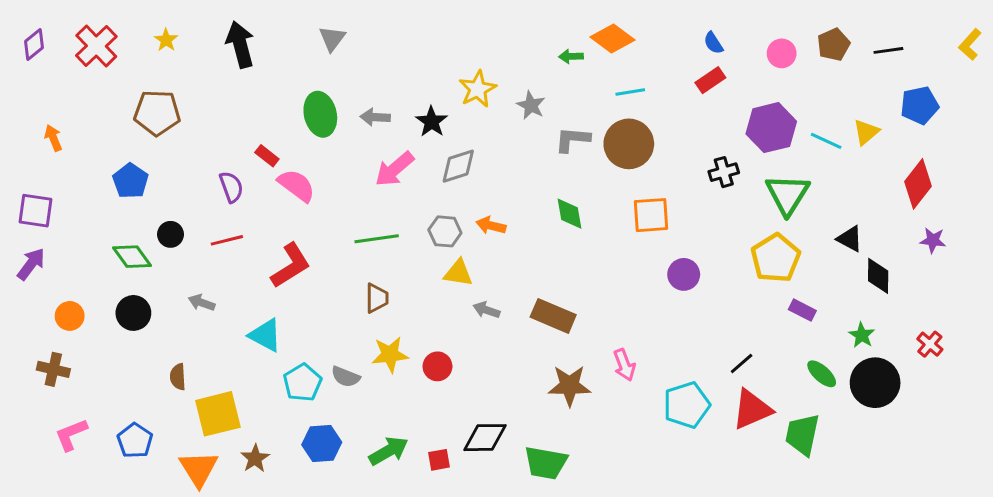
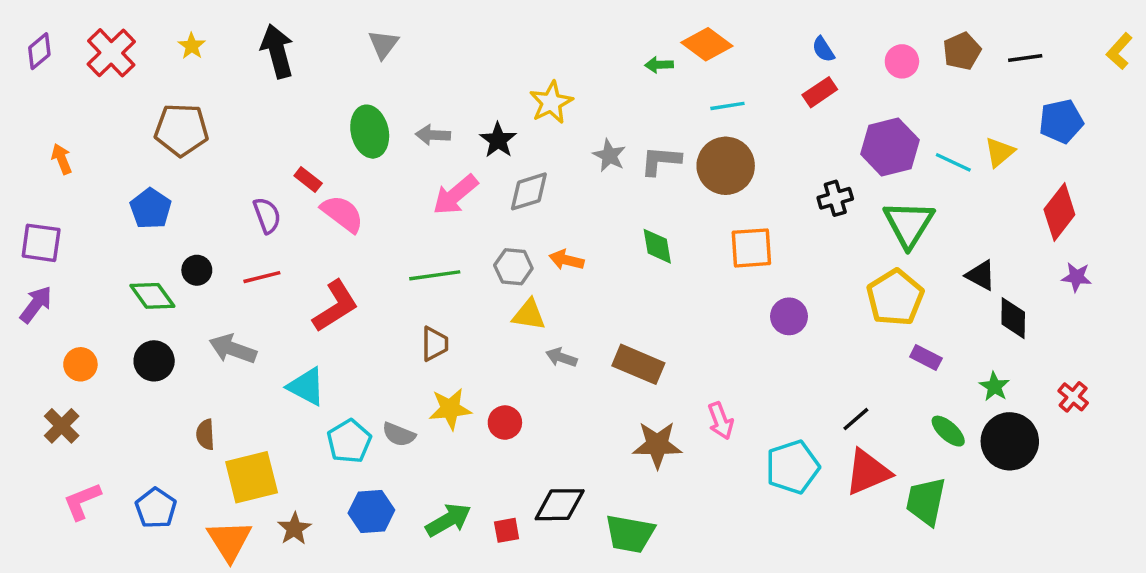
gray star: (531, 105) -> (609, 156), moved
gray arrow: (202, 303) -> (233, 349), size x1.5
brown cross: (53, 369) -> (62, 426), turned 32

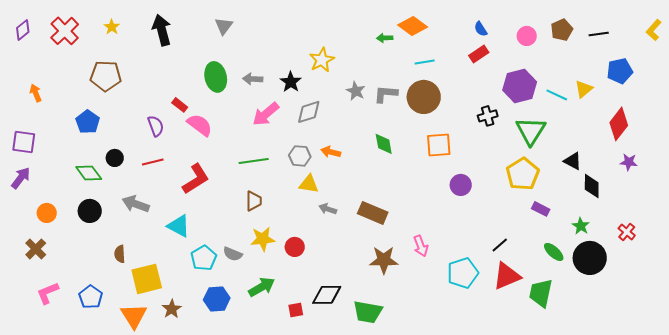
green arrow: (448, 520) -> (262, 287), moved

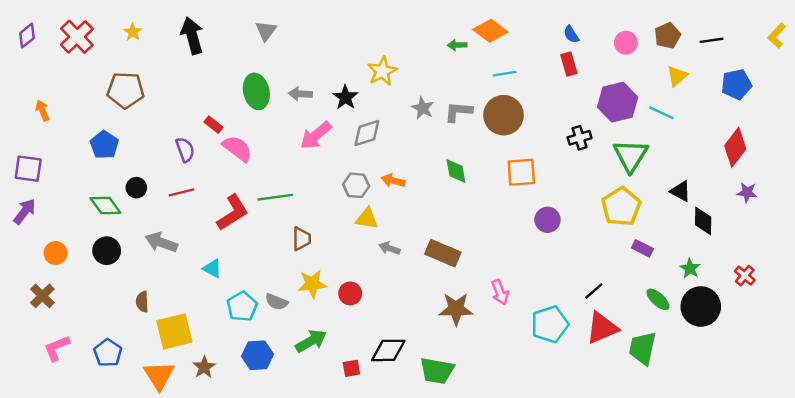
red rectangle: (479, 54) -> (569, 64), turned -72
yellow triangle: (584, 89) -> (677, 76), moved
green line: (254, 161) -> (275, 197), moved
cyan triangle: (179, 226) -> (212, 268), size x0.7

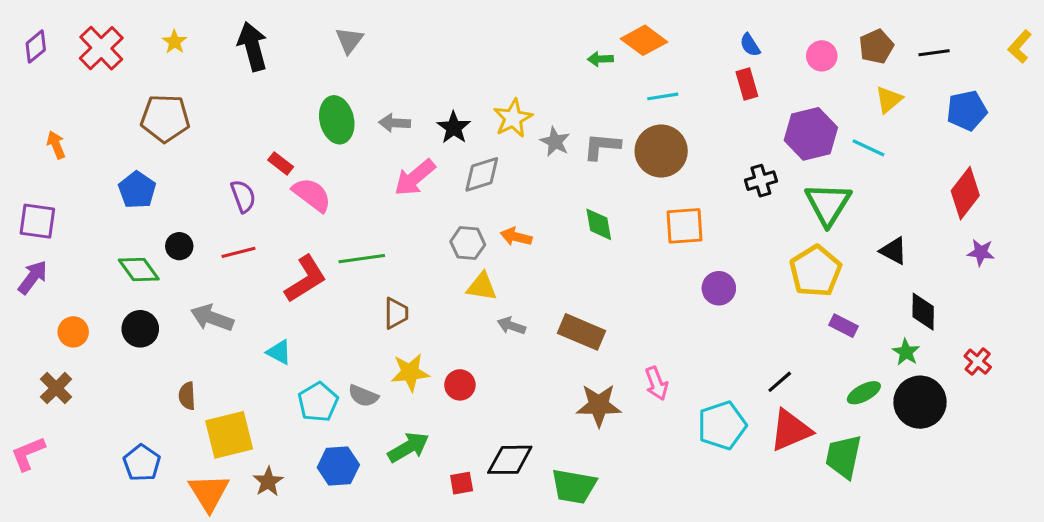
yellow star: (382, 71) -> (513, 118), moved
black diamond: (703, 221) -> (923, 312), moved
green ellipse: (658, 299) -> (864, 393), turned -70
pink L-shape: (57, 348) -> (28, 454), moved

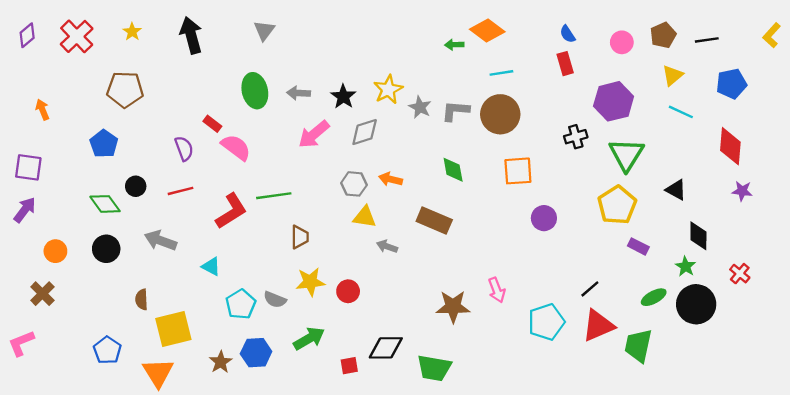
cyan line: (869, 148) -> (681, 112), moved
red diamond: (965, 193) -> (730, 146), turned -33
brown rectangle: (582, 332) -> (434, 220), moved
brown star: (268, 482) -> (221, 362), moved

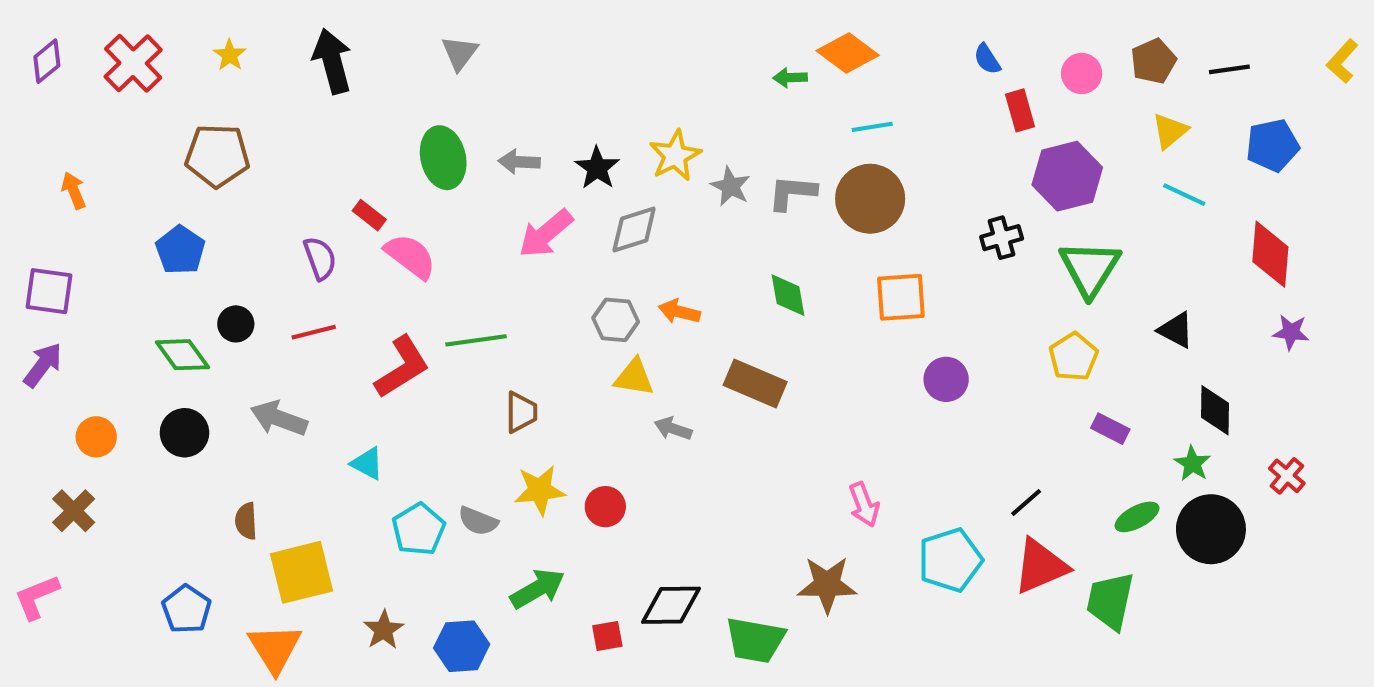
red rectangle: (565, 64) -> (1020, 110), moved
yellow pentagon: (617, 205) -> (1073, 357), size x0.7
brown star: (453, 307) -> (827, 585), moved
blue hexagon: (256, 353) -> (462, 646), moved

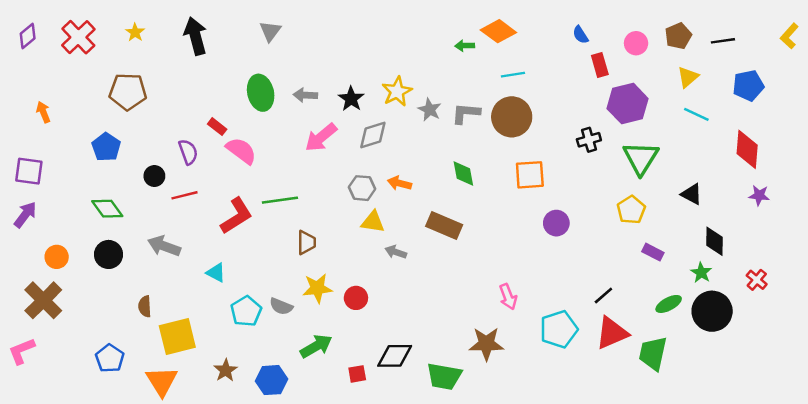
black circle: (236, 324) -> (154, 176), moved
brown cross: (74, 511) -> (43, 300), size x1.5

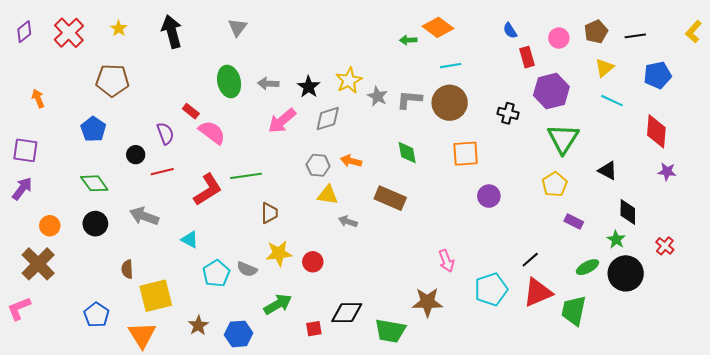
black cross: (589, 140) -> (508, 113), moved, turned 30

